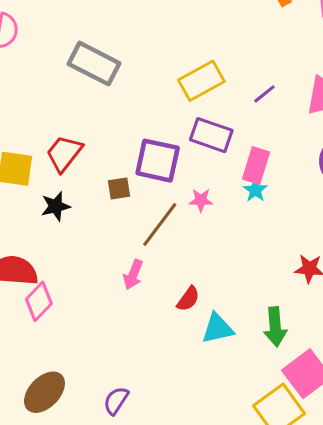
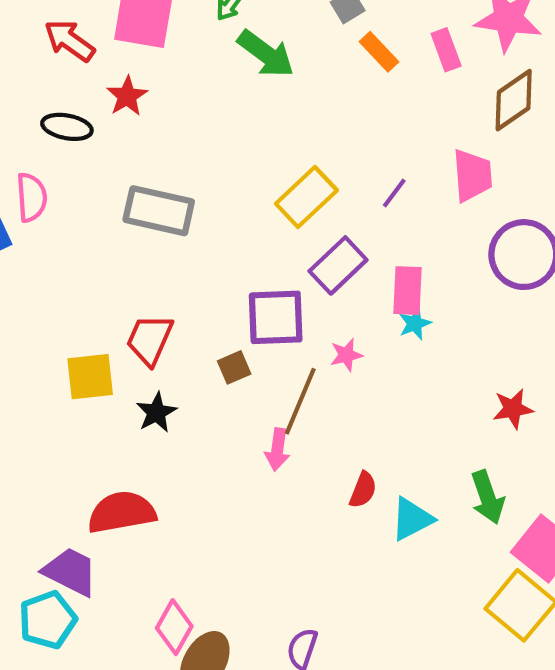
purple rectangle: (211, 135) -> (338, 265), turned -48
cyan star: (255, 190) -> (415, 323), turned 30
pink arrow: (133, 275) -> (277, 450), moved
pink diamond: (39, 301) -> (174, 627), moved

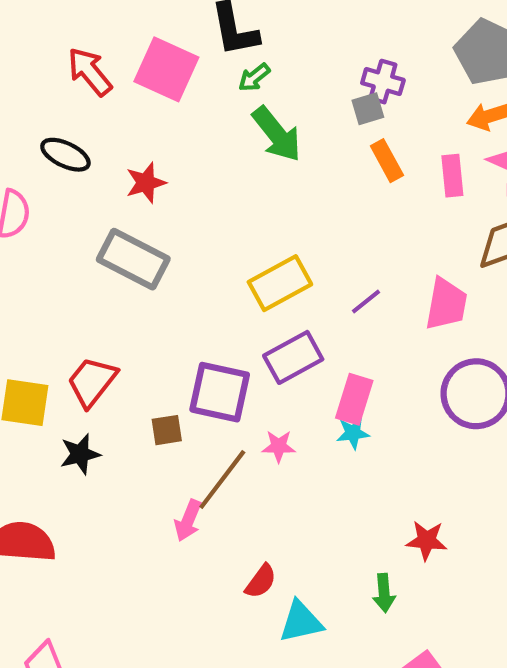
red star: (127, 96) -> (146, 183), moved
green arrow: (488, 497) -> (384, 593), moved, size x0.7

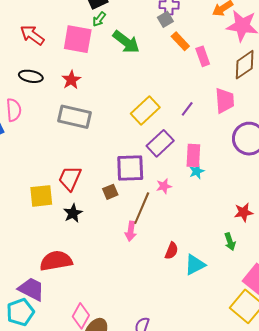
pink square: (166, 69) -> (78, 39), moved
green arrow: (254, 77) -> (99, 19), moved
pink rectangle: (452, 176) -> (203, 56), moved

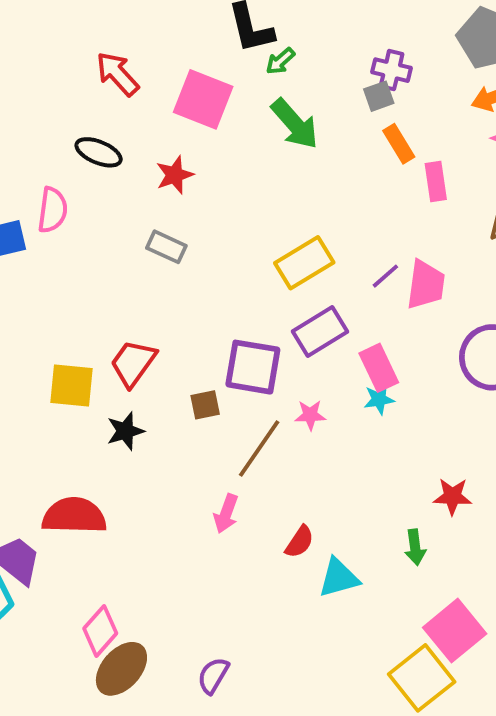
green arrow: (99, 19) -> (280, 61), moved
pink trapezoid: (225, 101) -> (426, 285), moved
gray rectangle: (74, 117) -> (166, 247), size x0.6
pink rectangle: (193, 155) -> (379, 368), turned -40
pink arrow: (131, 231) -> (226, 514), moved

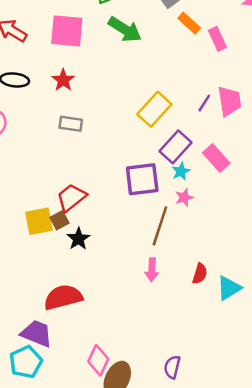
red trapezoid: (133, 363) -> (71, 198), turned 32
cyan star: (379, 399) -> (181, 171), moved
brown square: (205, 405) -> (60, 220), moved

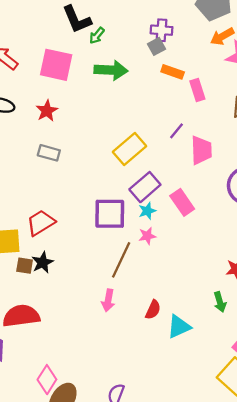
orange rectangle: (189, 23) -> (173, 72), turned -30
green arrow: (125, 29) -> (111, 70), turned -36
purple line: (204, 103) -> (176, 131), moved
brown square: (60, 220) -> (25, 266), moved, turned 30

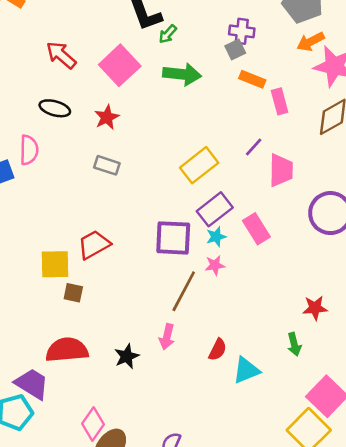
pink square: (56, 65) -> (120, 65), turned 32
black star: (43, 262) -> (127, 356), moved

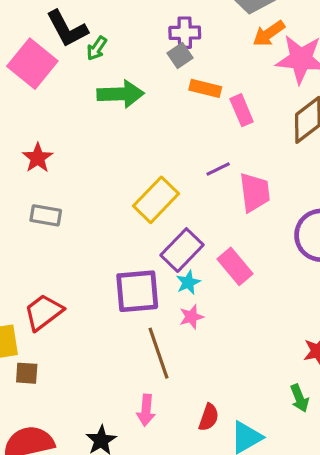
pink square: (120, 65) -> (32, 64), moved
purple line: (254, 147) -> (218, 169), turned 30
brown line: (184, 291) -> (159, 353), turned -39

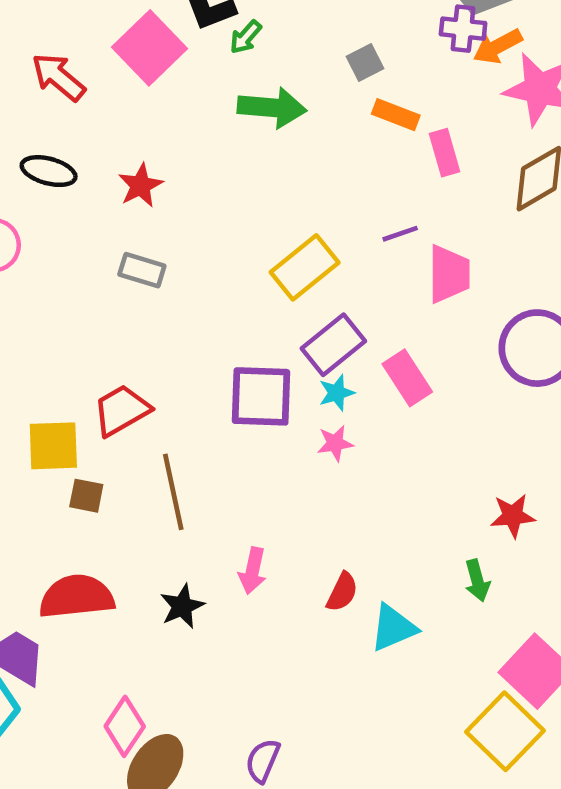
purple cross: (185, 33) -> (463, 29), moved
brown line: (159, 353) -> (173, 492), moved

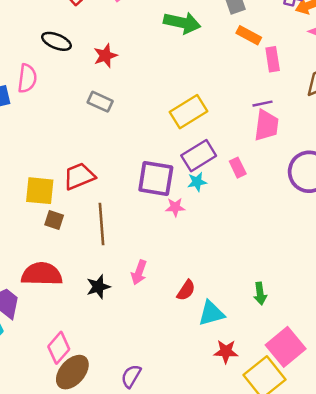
purple line: (400, 234) -> (263, 104), moved
pink rectangle: (407, 378) -> (238, 168), moved, size x0.7
pink star: (335, 443) -> (175, 207), moved
red star: (513, 516) -> (226, 351), moved

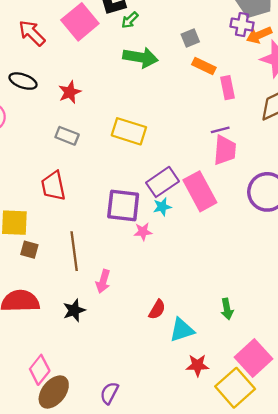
yellow rectangle: (189, 112) -> (129, 131), moved, turned 52
pink rectangle: (238, 168) -> (200, 191), size x2.0
red trapezoid: (79, 176) -> (53, 186), moved, turned -76
pink arrow: (139, 272) -> (103, 281), moved

